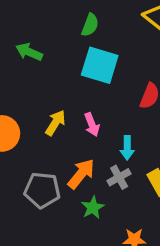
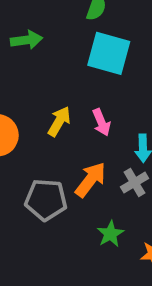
green arrow: (29, 52) -> (26, 40), turned 150
green star: (93, 208) -> (110, 234), moved

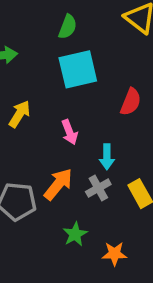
cyan square: (109, 53) -> (78, 69), turned -30
yellow arrow: (59, 121) -> (19, 114), moved

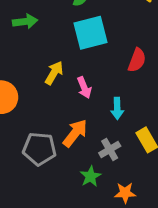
yellow arrow: (19, 114) -> (54, 73), moved
gray cross: (98, 188) -> (110, 150), moved

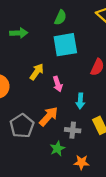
gray pentagon: (39, 149) -> (22, 126), turned 30
gray cross: (110, 150) -> (73, 130), turned 32

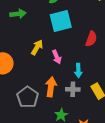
orange arrow: (49, 116) -> (51, 87), turned -30
gray cross: (73, 130) -> (73, 89), moved

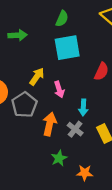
gray cross: (73, 89) -> (75, 129), turned 32
gray pentagon: (28, 97) -> (24, 105), moved

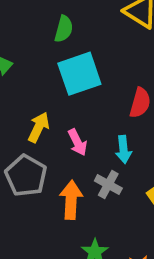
cyan arrow: (83, 107) -> (124, 149), moved
gray cross: (75, 129) -> (108, 184), moved

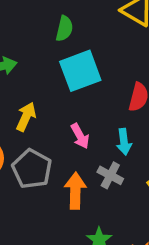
yellow arrow: (39, 127) -> (26, 117), moved

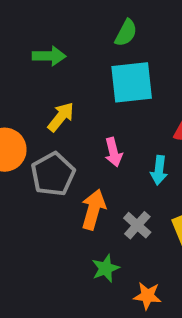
gray cross: (110, 175) -> (137, 225), moved

